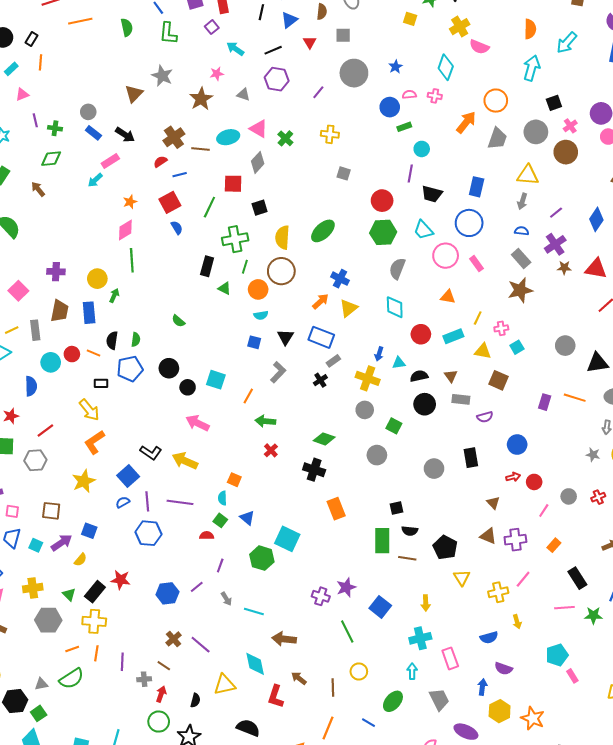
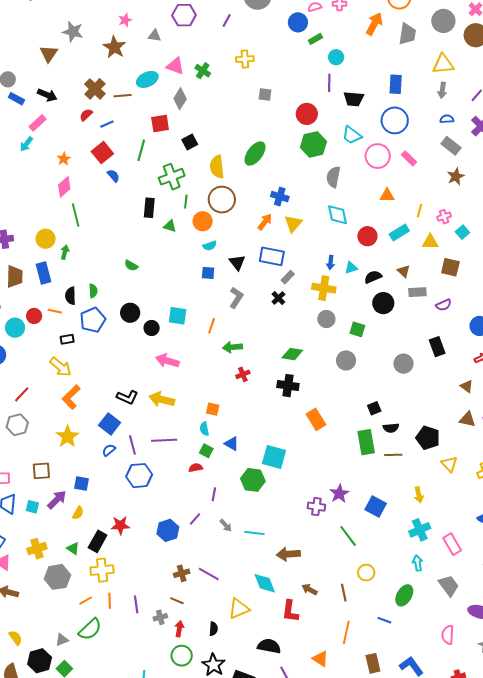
brown star: (520, 290) -> (456, 176), size x0.7
red cross: (271, 450) -> (243, 374), turned 32
brown cross: (173, 639) -> (182, 573), turned 35

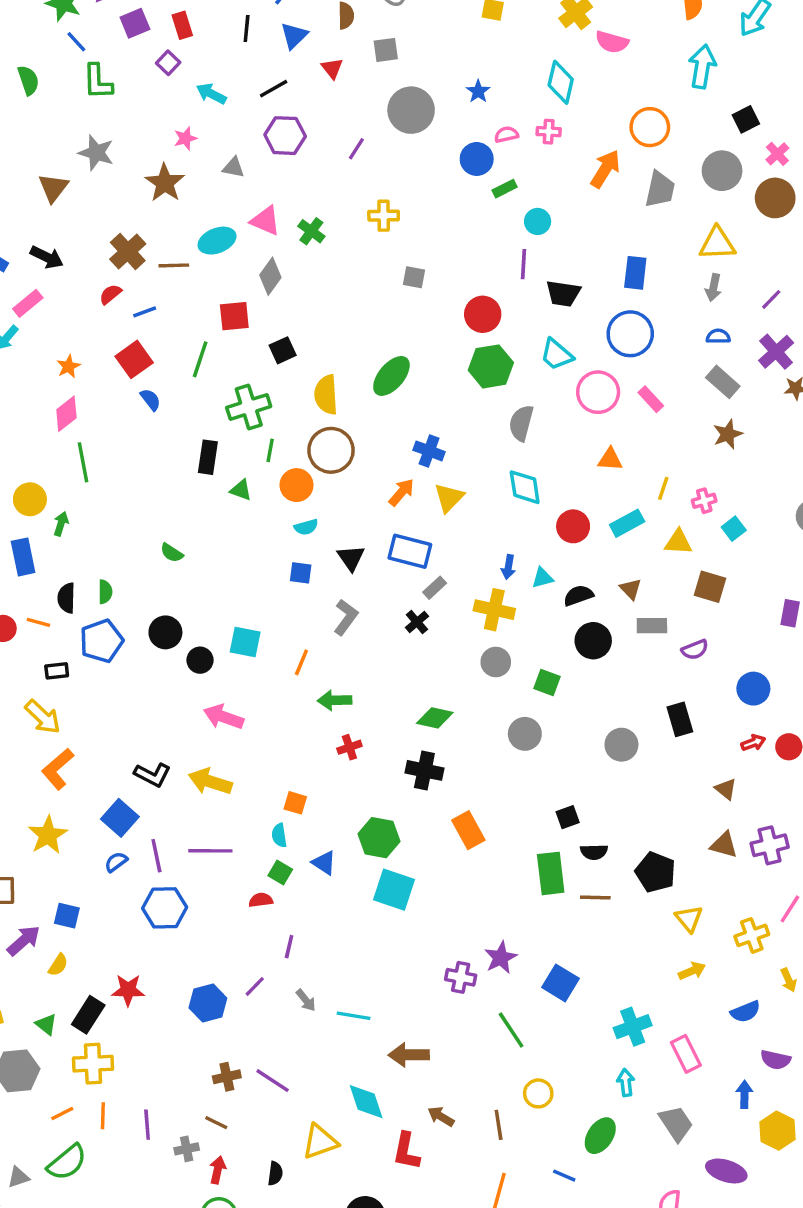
green hexagon: (253, 480) -> (379, 838), moved
yellow arrow: (419, 495) -> (692, 971), moved, turned -105

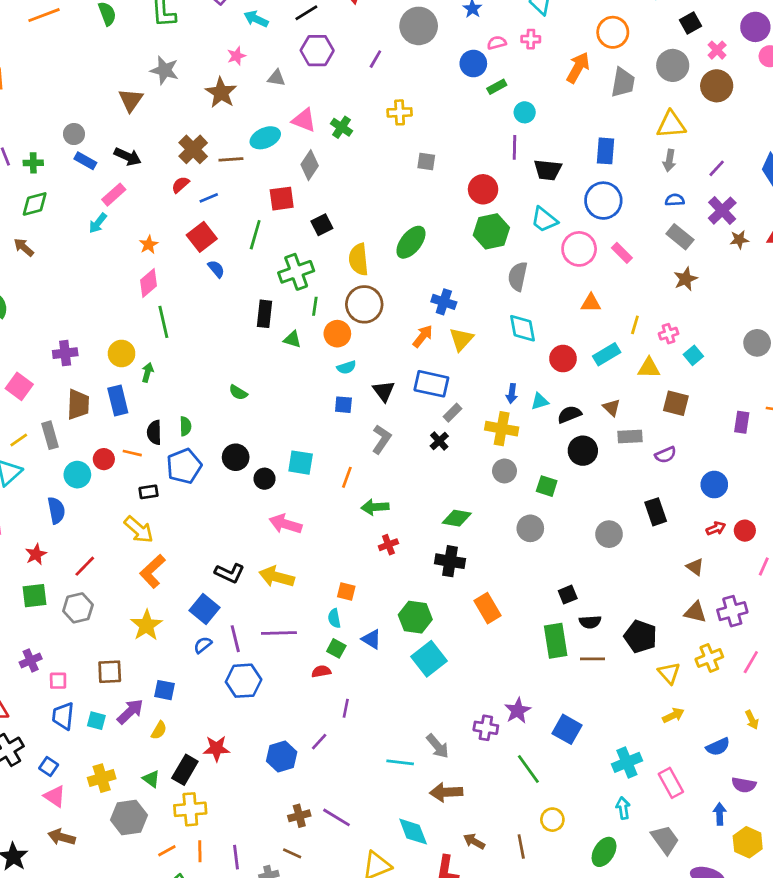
cyan square: (394, 890) -> (429, 659), turned 36
yellow cross: (752, 935) -> (709, 658), moved
gray arrow: (306, 1000) -> (438, 746), moved, size x1.4

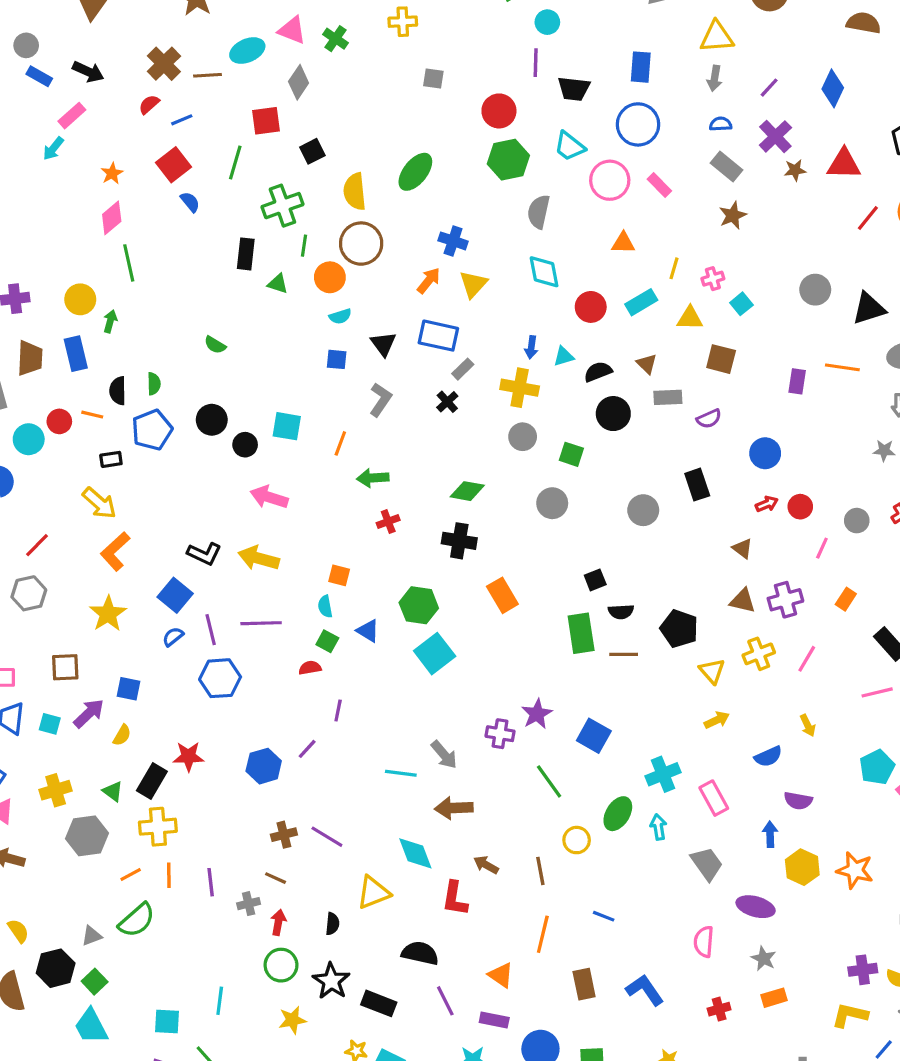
green ellipse: (604, 852) -> (618, 814), moved

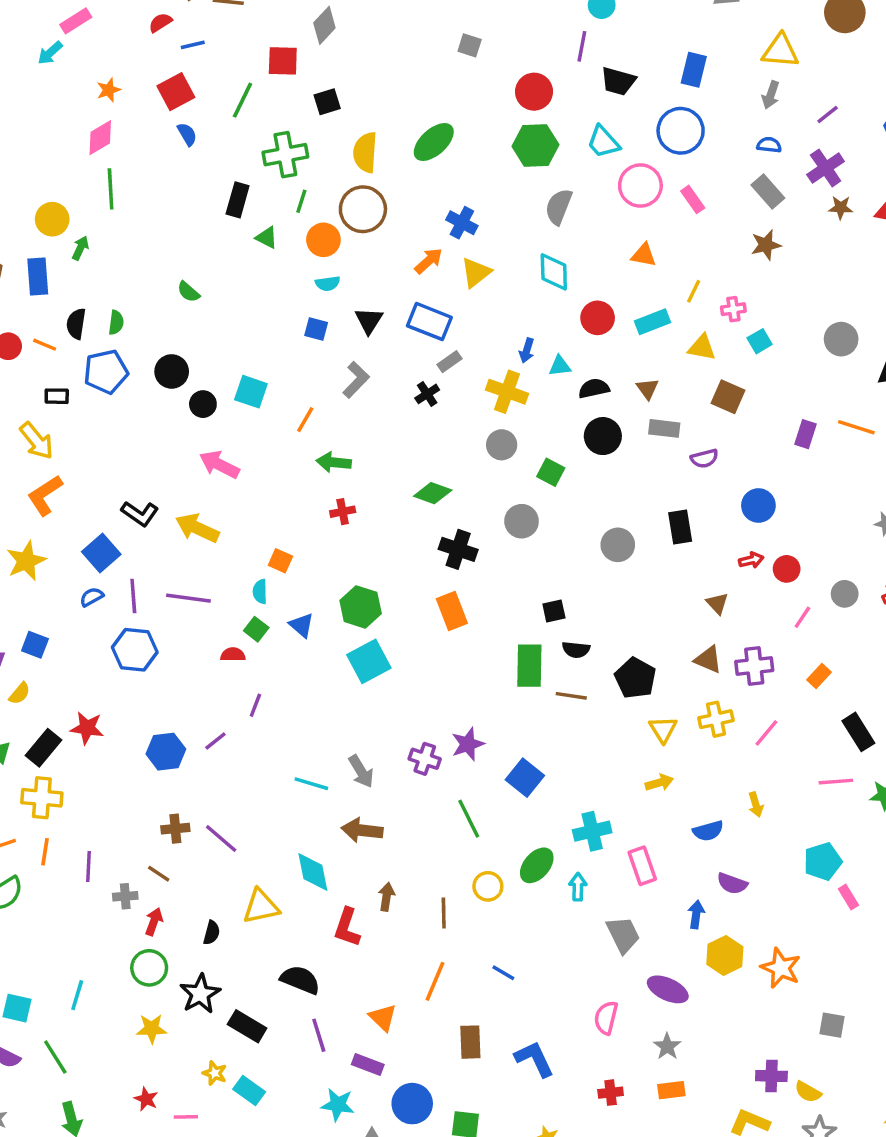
black cross: (459, 541) -> (458, 549), moved
brown arrow: (486, 865) -> (386, 897), turned 60

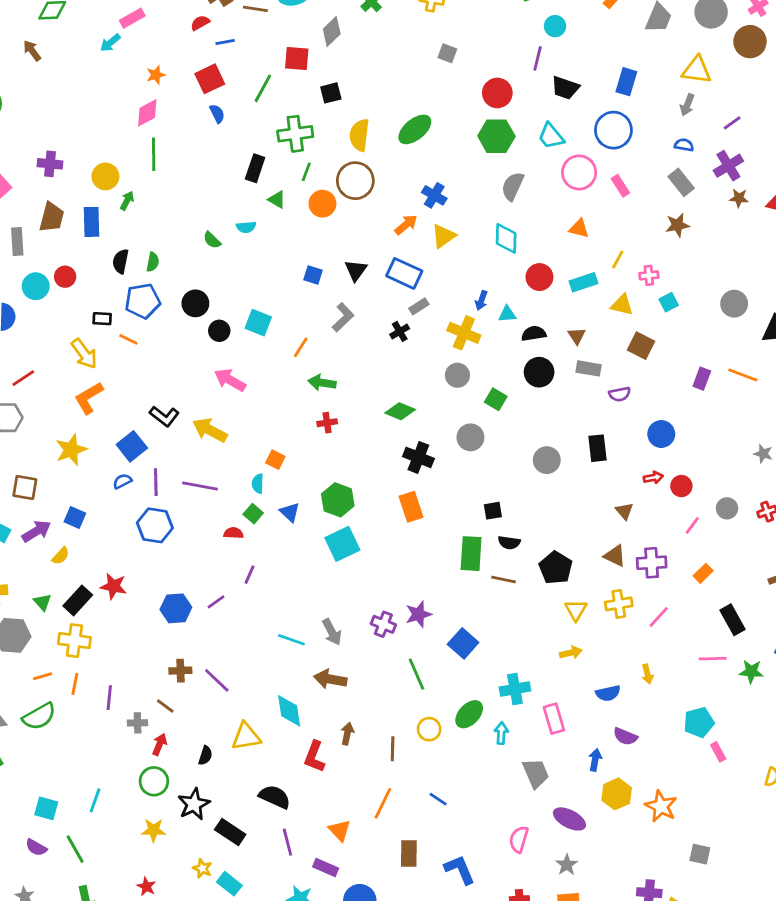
cyan semicircle: (328, 284) -> (246, 227), moved
orange line: (45, 345) -> (128, 339), moved

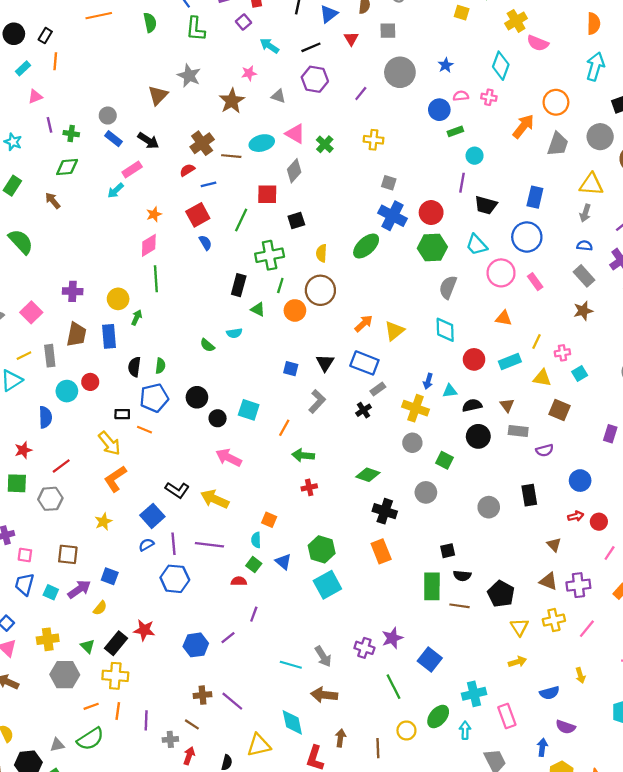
yellow semicircle: (359, 135) -> (322, 253), size x0.7
blue cross: (434, 195) -> (392, 216), moved, size x1.4
yellow star: (71, 450) -> (103, 522), size x0.7

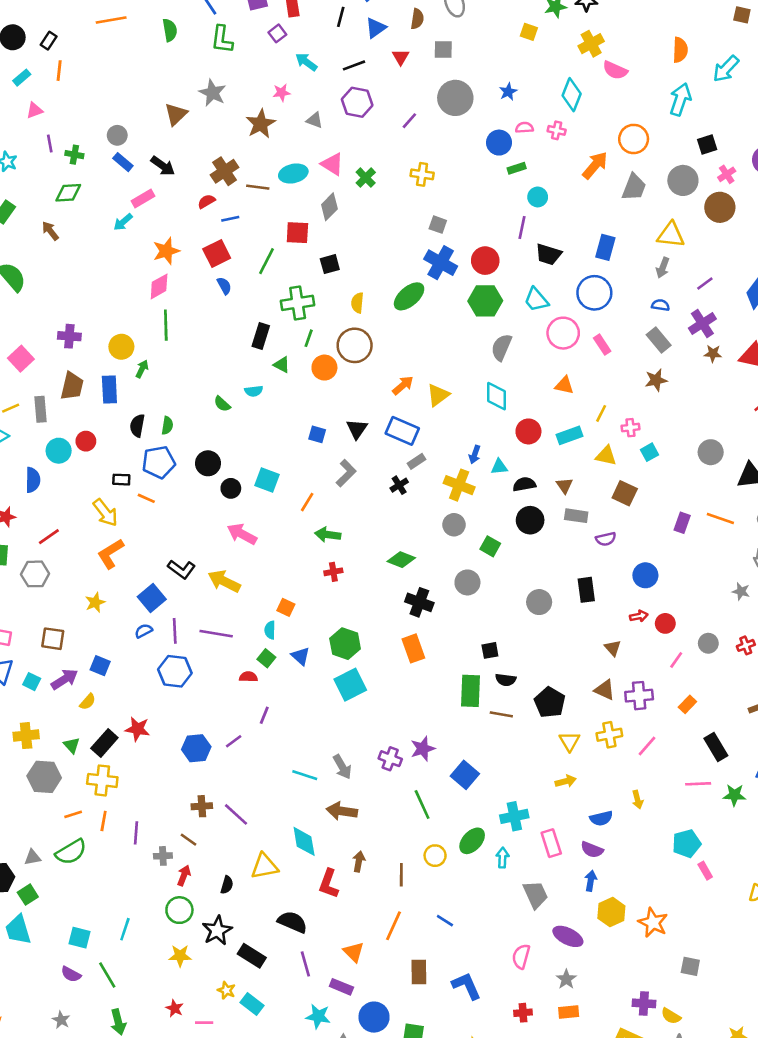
orange star: (154, 214) -> (166, 251), size x1.5
purple semicircle: (566, 727) -> (592, 850), moved

